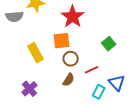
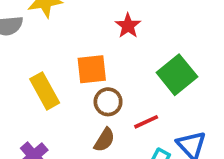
red star: (73, 17) -> (128, 26), moved, size x0.6
green square: (109, 44) -> (177, 75), size x1.5

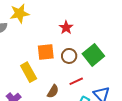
yellow rectangle: (45, 91) -> (29, 72), moved
brown circle: (108, 102) -> (69, 56), moved

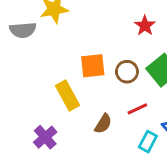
red star: (66, 28) -> (145, 26), moved

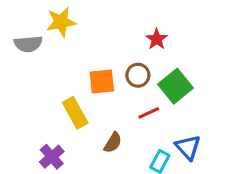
brown circle: (127, 72) -> (138, 75), moved
red line: (137, 109) -> (149, 113), moved

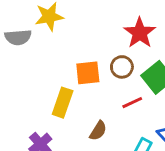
red star: (157, 39) -> (140, 33), size x1.5
yellow rectangle: (75, 113) -> (63, 103), turned 48

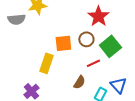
brown semicircle: (98, 131) -> (79, 82), moved

